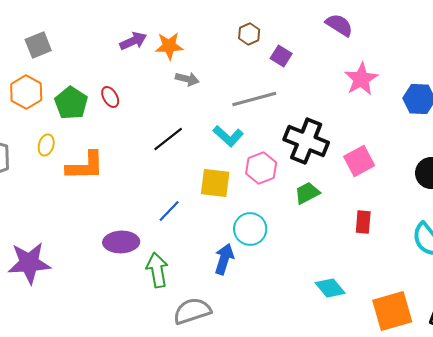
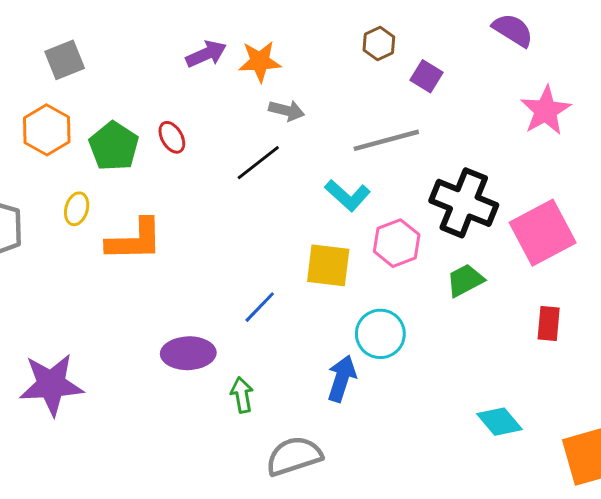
black line: (168, 139) -> (258, 163), moved
pink square: (359, 161) -> (543, 233), size x1.4
green arrow: (157, 270) -> (242, 395), size x0.7

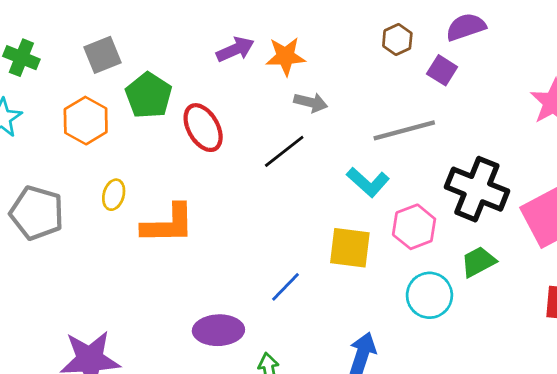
purple semicircle: (513, 30) -> (466, 27), moved, turned -51
red ellipse: (172, 137) -> (203, 128), size x1.6
green pentagon: (114, 146) -> (149, 95), moved
cyan circle: (380, 334) -> (429, 295), moved

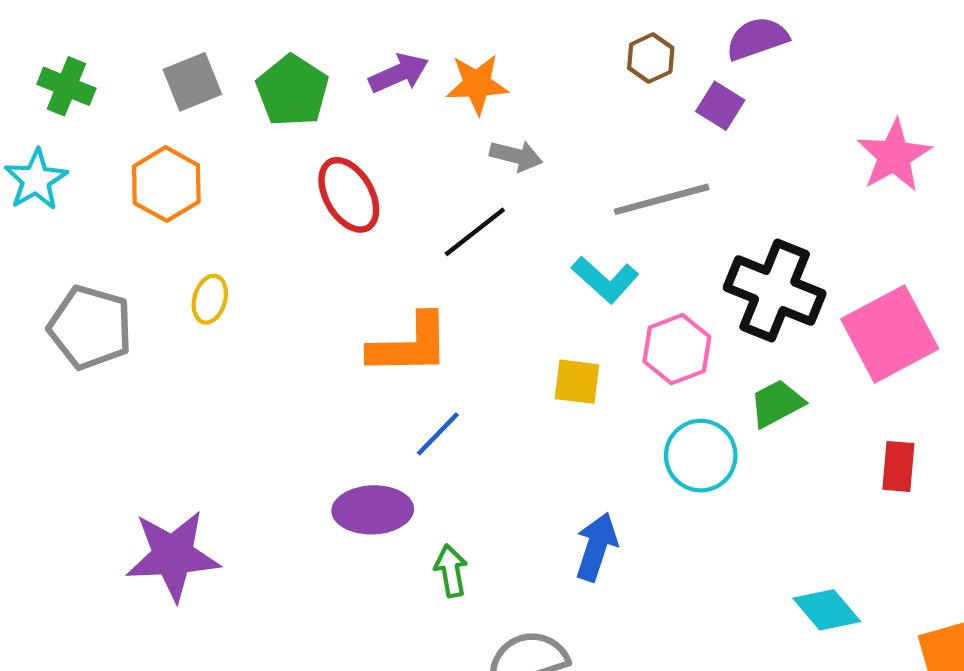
green pentagon: (149, 95) -> (292, 91), moved
orange L-shape: (168, 224) -> (410, 345), moved
yellow square: (350, 248) -> (577, 382), size x0.7
blue line: (286, 287) -> (438, 434), moved

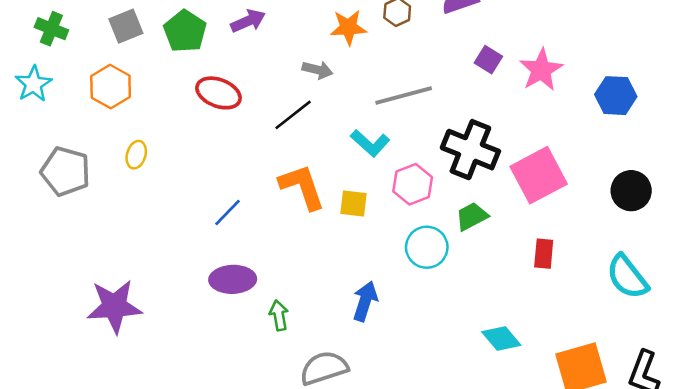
orange star: (477, 84) -> (348, 27), moved
purple square: (720, 106) -> (488, 60), moved
red ellipse: (349, 195) -> (219, 93), turned -39
orange L-shape: (410, 345) -> (302, 187), moved, turned -108
blue line: (438, 434) -> (228, 213), moved

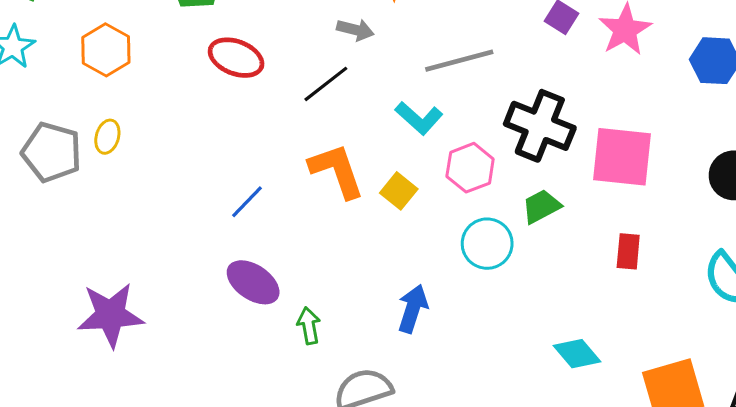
yellow ellipse: (136, 155) -> (107, 137), moved
pink square: (539, 175) -> (622, 157), turned 34
yellow square: (353, 204) -> (399, 191), turned 32
purple ellipse: (233, 279) -> (253, 282), turned 36

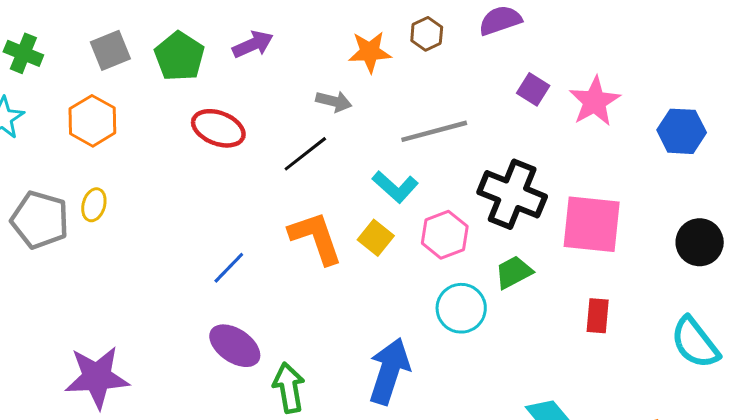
yellow square: (399, 191) -> (376, 238), moved
blue arrow: (413, 309) -> (389, 371), size x1.4
green arrow: (309, 326) -> (289, 388), size x1.4

